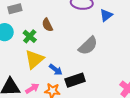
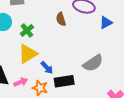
brown semicircle: (47, 25) -> (61, 19), moved
gray semicircle: (88, 46) -> (93, 63), moved

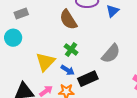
brown semicircle: (61, 19) -> (68, 20), size x1.5
green cross: (27, 30) -> (71, 49), moved

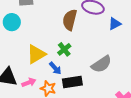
brown semicircle: (68, 20) -> (70, 20), turned 30

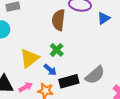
gray semicircle: (101, 64) -> (95, 75), moved

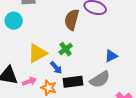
blue triangle: (104, 18) -> (111, 56), moved

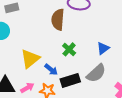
green cross: (66, 49) -> (69, 49), moved

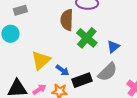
green cross: (69, 49) -> (87, 38), moved, size x1.5

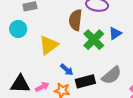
blue triangle: (113, 47) -> (115, 33), moved
yellow triangle: (41, 60) -> (49, 45), moved

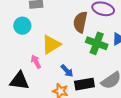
green cross: (94, 40) -> (97, 43), turned -30
pink arrow: (42, 87) -> (36, 62), moved, turned -96

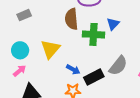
cyan circle: (22, 26) -> (20, 50), moved
pink arrow: (36, 62) -> (20, 71), moved, turned 96

